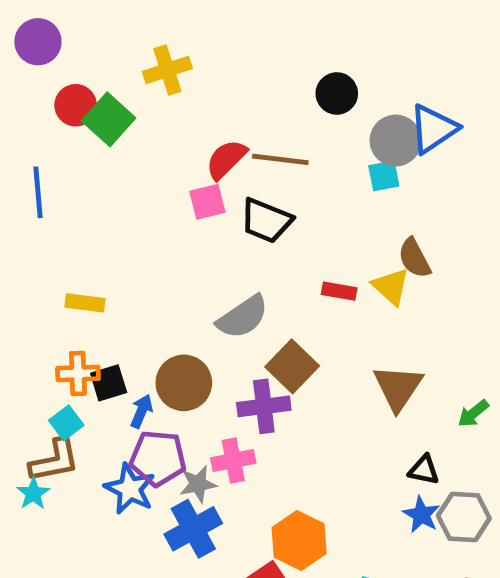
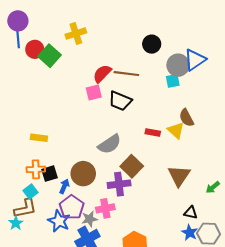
blue line: (38, 192) -> (18, 37), moved
purple pentagon: (158, 458) -> (72, 207), turned 30

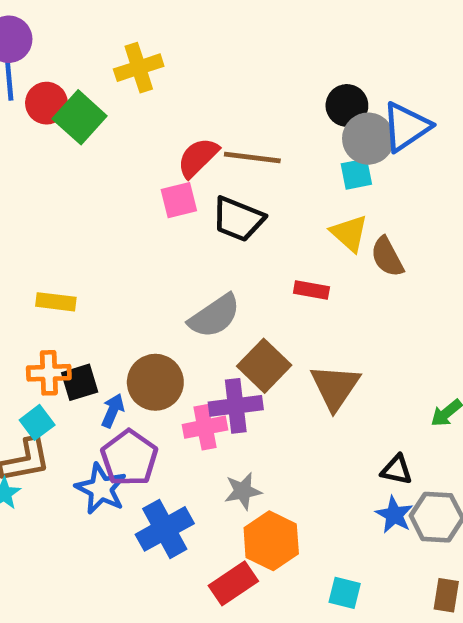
black circle: (152, 44) -> (347, 105), moved
yellow triangle: (176, 130) -> (349, 233), moved
brown triangle: (179, 176) -> (335, 387), moved
pink cross: (105, 208) -> (205, 427), moved
gray star: (90, 219) -> (243, 491), moved

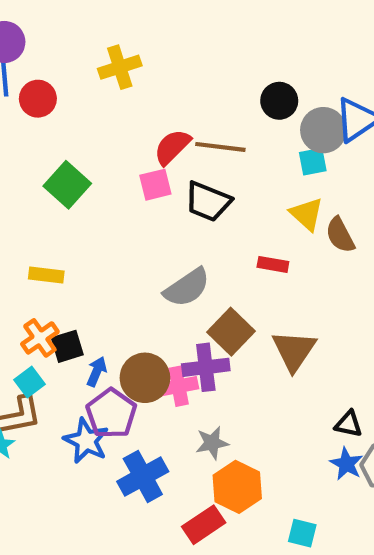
black circle: (347, 105) -> (279, 101), moved
green square: (80, 117) -> (67, 185), moved
orange cross: (49, 373) -> (40, 338), turned -33
brown circle: (155, 382) -> (145, 378), moved

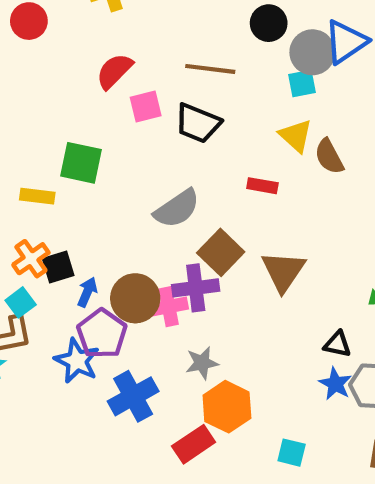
red semicircle: (172, 147) -> (114, 71), moved
green square: (67, 185) -> (81, 163), moved, turned -30

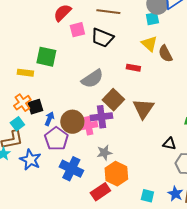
blue star: (77, 361) -> (30, 160), moved
blue star: (335, 384) -> (175, 194), moved
blue cross: (133, 396) -> (71, 169), turned -35

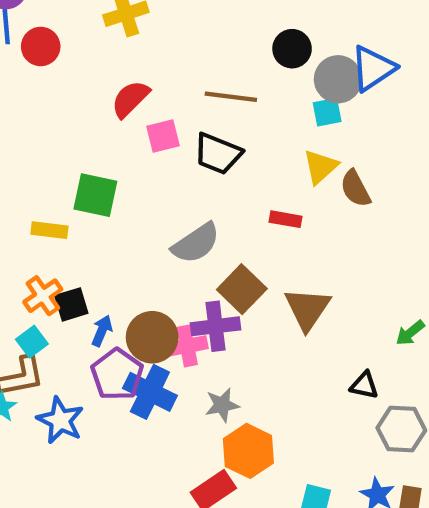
yellow triangle: (149, 44) -> (320, 167), turned 36
blue cross: (71, 169) -> (150, 392), moved

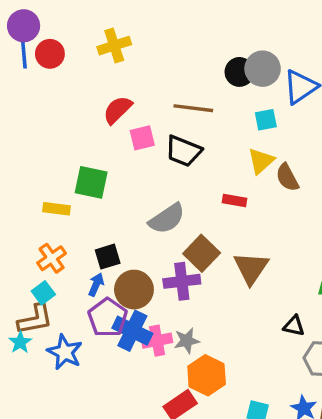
red circle: (41, 46) -> (50, 54), moved
gray circle: (338, 79) -> (263, 69), moved
black square: (71, 304) -> (108, 257), moved
pink cross: (187, 346) -> (157, 341), moved

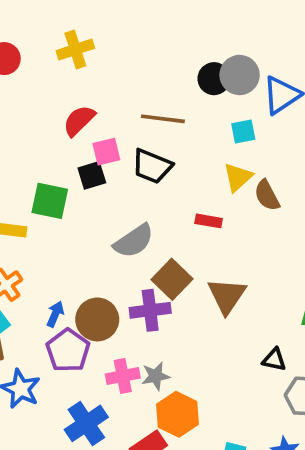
black square: (108, 257) -> (92, 175), moved
blue cross: (132, 331) -> (86, 423), moved, turned 30

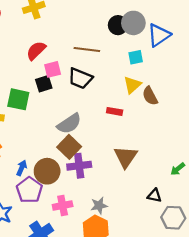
brown square: (172, 279) -> (69, 147), moved
gray star: (156, 376) -> (99, 206), moved

